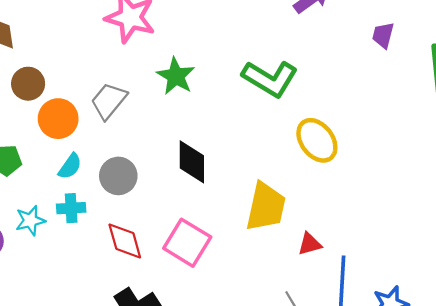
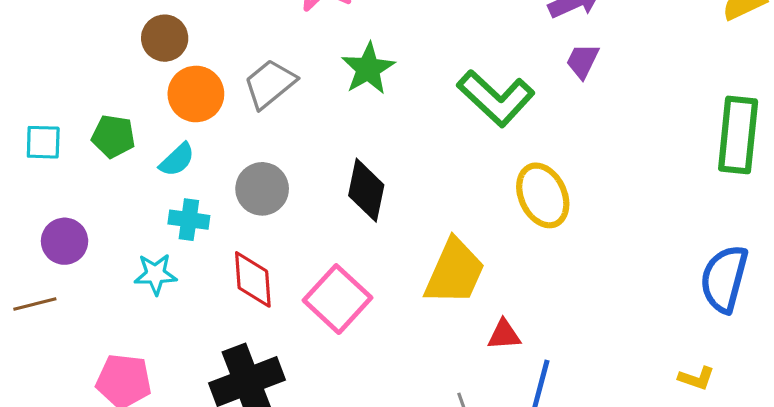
purple trapezoid: (383, 35) -> (582, 61), moved
cyan semicircle: (70, 166) -> (177, 160), moved
cyan star: (30, 221) -> (155, 274), moved

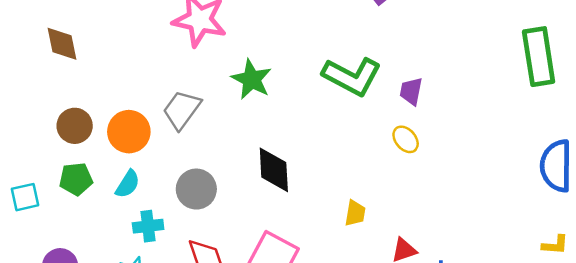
brown circle: (165, 38) -> (75, 126), moved
purple trapezoid: (582, 61) -> (411, 91), moved
yellow ellipse: (543, 195) -> (406, 139), size x0.6
yellow trapezoid: (455, 272) -> (355, 213), size x0.5

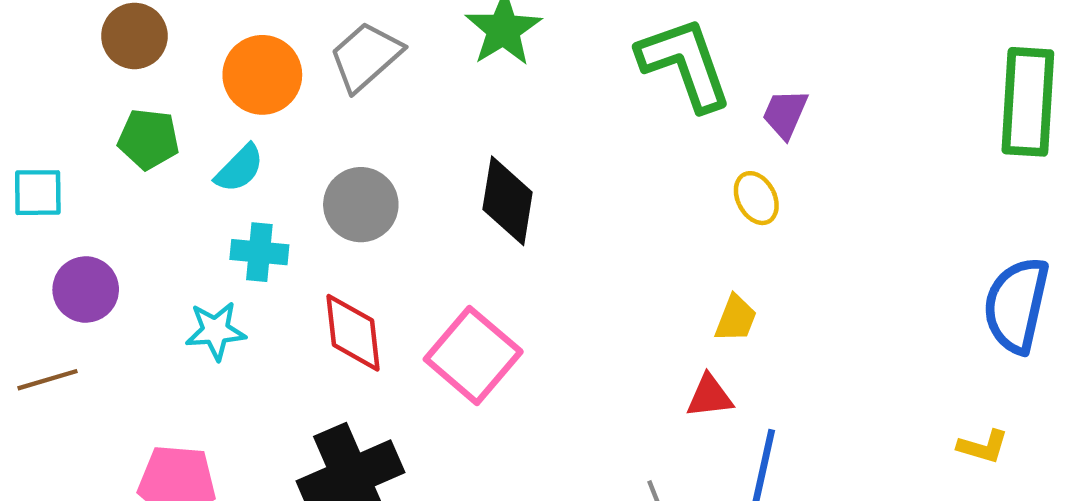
green L-shape: (352, 76) -> (685, 64), turned -150
brown circle: (75, 126) -> (134, 36), moved
cyan square: (25, 197) -> (38, 193), moved
yellow trapezoid: (355, 213) -> (736, 318), moved

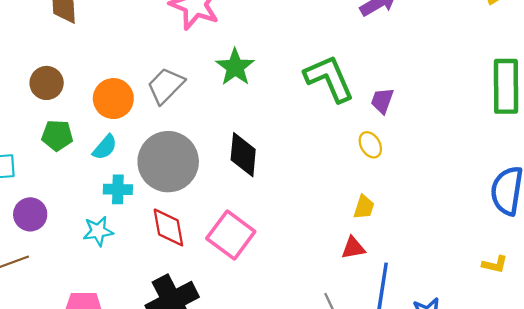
gray circle: (361, 205) -> (168, 162), size x1.6

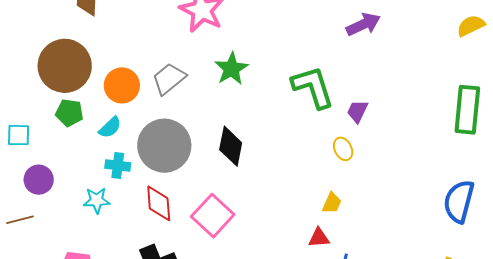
brown circle: (47, 83) -> (65, 66), size x1.8

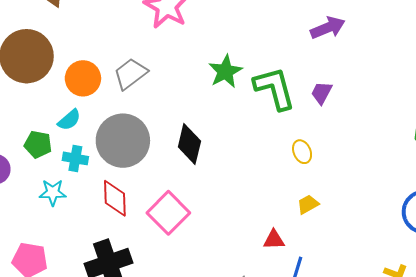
green star: (231, 69) -> (225, 71), moved
purple trapezoid: (357, 111) -> (322, 93), moved
green pentagon: (69, 113) -> (38, 144), moved
yellow trapezoid: (332, 203) -> (308, 204), moved, turned -145

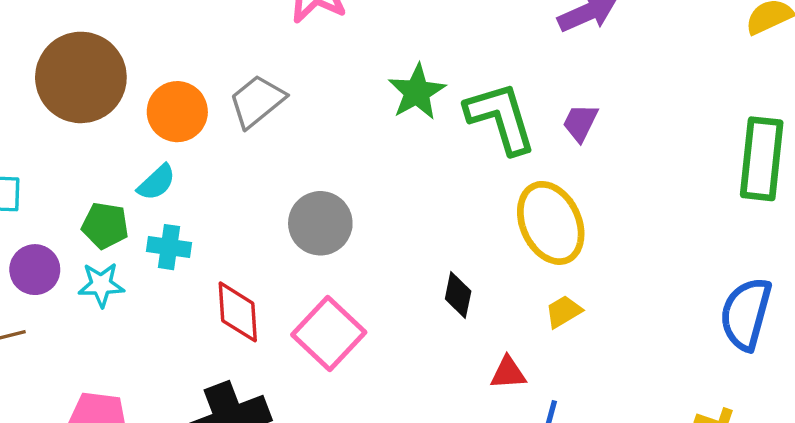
gray circle: (123, 141) -> (320, 223), moved, size x0.7
black diamond: (189, 144) -> (458, 295), moved, size x0.7
yellow ellipse: (302, 152) -> (551, 223), size x2.0
cyan star: (53, 192) -> (101, 285), moved

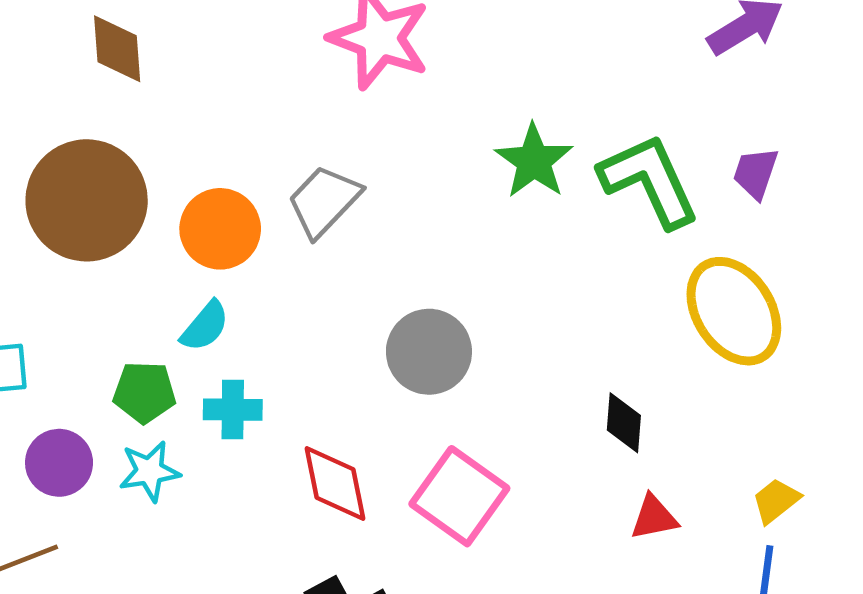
yellow trapezoid: (564, 312) -> (776, 501), moved
red triangle: (508, 373) -> (654, 517), moved

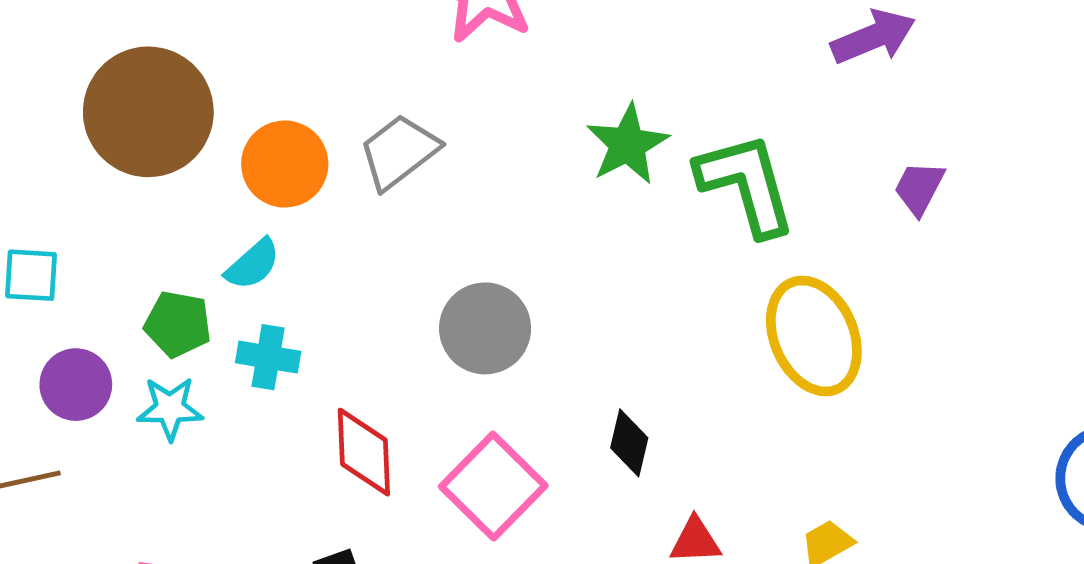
purple trapezoid: (755, 173) -> (919, 188), moved
black diamond: (624, 423) -> (629, 443), moved

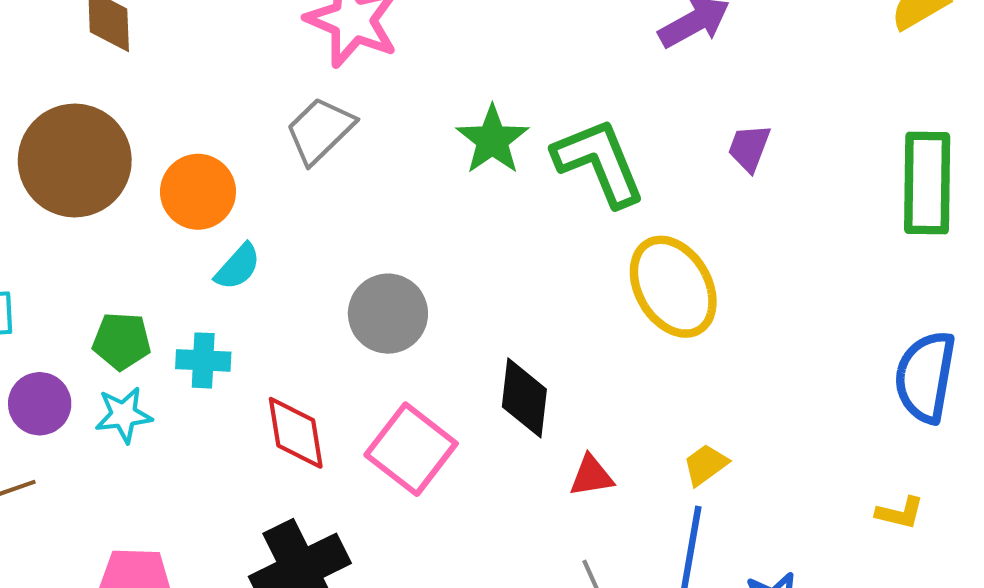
gray trapezoid: (399, 152) -> (320, 130), moved
cyan semicircle: (253, 264) -> (238, 267), moved
black diamond: (629, 443) -> (524, 398), size x1.4

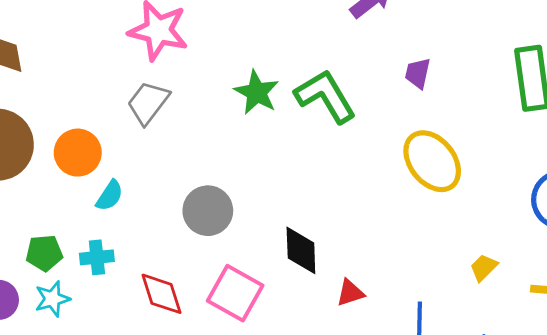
yellow ellipse: (673, 287) -> (432, 161), moved
yellow trapezoid: (706, 465) -> (484, 267), moved

